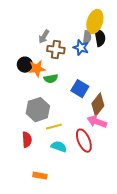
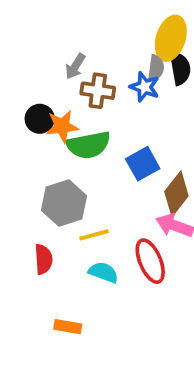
green semicircle: (51, 79) -> (88, 145), size x1.6
blue square: (80, 89) -> (143, 164), turned 30

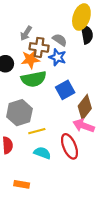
gray semicircle: (156, 68) -> (60, 40), moved, turned -64
blue star: (145, 87) -> (58, 57), moved
orange star: (62, 126) -> (30, 59), moved

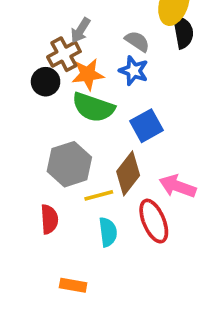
brown cross: (39, 47) -> (64, 54), moved, turned -36
green semicircle: (34, 79) -> (93, 107), turned 30
brown diamond: (85, 107) -> (128, 173), moved
cyan semicircle: (42, 153) -> (108, 232), turned 63

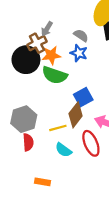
black circle: (46, 82) -> (26, 60), size x1.6
blue square: (146, 126) -> (83, 97), moved
gray hexagon: (69, 164) -> (24, 119), moved
cyan semicircle: (108, 232) -> (63, 150), turned 133

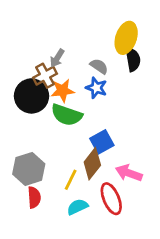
yellow line: (58, 128) -> (71, 180), turned -49
cyan semicircle: (63, 150) -> (77, 207), turned 119

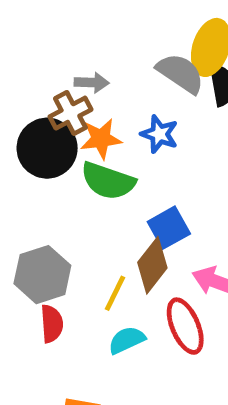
gray arrow: (57, 58) -> (92, 83), turned -120
gray semicircle: (99, 66) -> (180, 73), moved, size x1.5

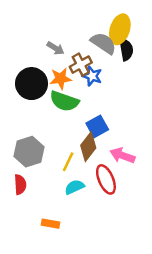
gray arrow: (92, 83) -> (56, 48), turned 30
brown cross: (70, 113) -> (81, 65), moved
red semicircle: (52, 324) -> (20, 184), moved

